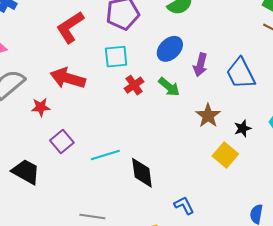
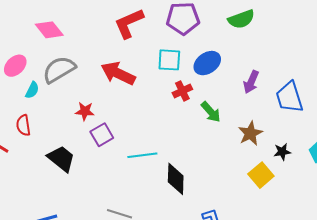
blue ellipse: (170, 49) -> (207, 63), moved
green arrow: (169, 87) -> (211, 112), moved
red star: (41, 107) -> (85, 111), moved

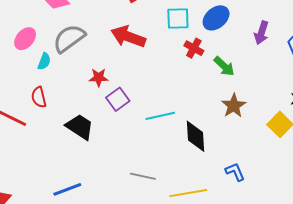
red cross: (182, 91) -> (194, 48), turned -30
brown star: (250, 133) -> (234, 106), moved

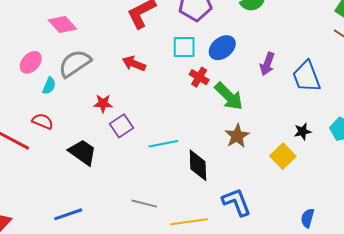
red arrow: (128, 37) -> (134, 64), size x0.7
green arrow: (224, 66) -> (229, 96), size x1.4
red semicircle: (39, 97) -> (43, 121), turned 125
blue L-shape: (235, 172) -> (236, 202), size x1.5

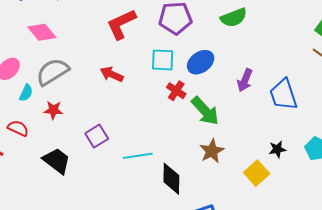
red star: (103, 103) -> (53, 110), moved

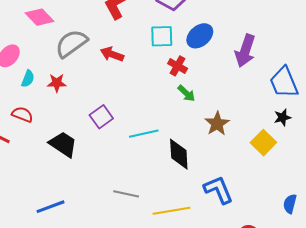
gray semicircle: (53, 72) -> (71, 43), moved
purple arrow: (245, 80) -> (245, 51), size x1.4
blue trapezoid: (283, 95) -> (284, 82), moved
red star: (53, 110) -> (57, 83), moved
green arrow: (205, 111) -> (186, 93), moved, size x0.6

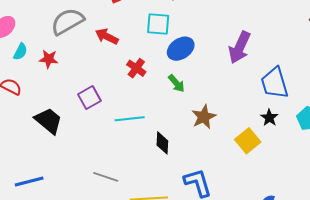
blue ellipse: (200, 36) -> (181, 49), moved
red cross: (178, 66) -> (136, 68), moved
black star: (282, 117) -> (269, 118), turned -30
black diamond: (179, 154) -> (162, 143), size x0.7

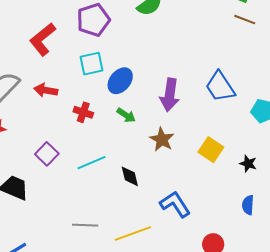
purple arrow: (240, 47) -> (170, 95), moved
black star: (269, 118) -> (248, 164), moved

